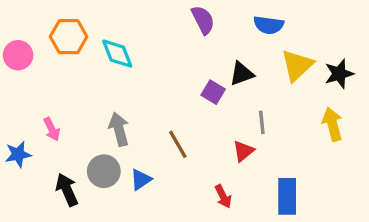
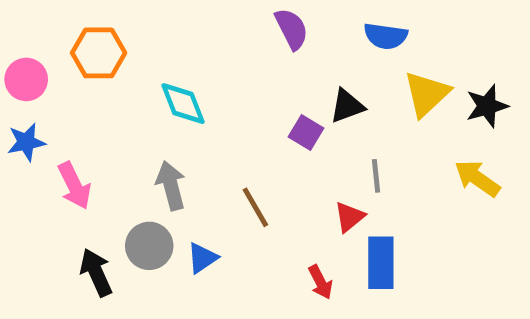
cyan diamond: (117, 54) -> (183, 104), moved
yellow arrow: (332, 124) -> (477, 178), turned -40
pink arrow: (52, 129) -> (74, 186), size x1.4
blue star: (18, 154) -> (26, 142), moved
blue rectangle: (287, 196) -> (381, 263), moved

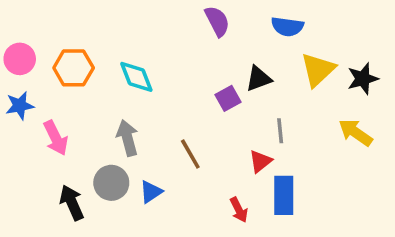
orange hexagon: (99, 53) -> (74, 68), moved
purple square: (306, 133) -> (228, 98), turned 30

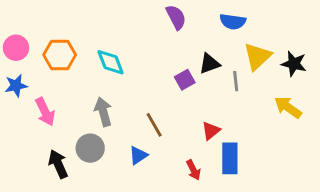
black star: (363, 79) -> (294, 64), turned 30
gray line: (280, 131) -> (236, 81), moved
blue triangle: (151, 192) -> (138, 155), moved

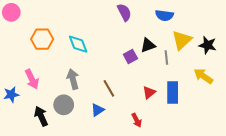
pink circle: (16, 48) -> (11, 12), moved
blue star: (16, 86) -> (11, 95), moved
blue rectangle: (230, 158) -> (173, 92), moved

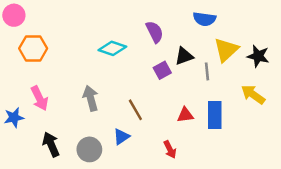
purple semicircle: (124, 12) -> (155, 32), moved
orange hexagon: (42, 39) -> (33, 48), moved
cyan diamond: (78, 44) -> (112, 48), moved, turned -50
red triangle: (149, 92) -> (185, 115), turned 32
gray circle: (64, 105) -> (89, 149), moved

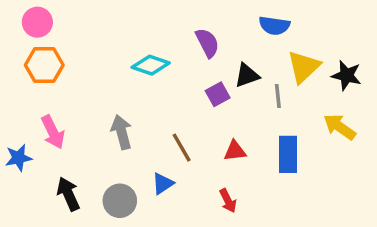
pink circle: (14, 15) -> (37, 22), moved
red triangle: (185, 115) -> (235, 151), moved

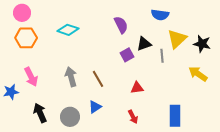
cyan diamond: (151, 65) -> (68, 30), moved
brown line: (182, 148) -> (98, 79), moved
blue rectangle: (288, 154) -> (175, 116), moved

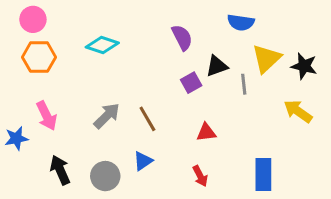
gray arrow: (71, 77) -> (107, 116), turned 60

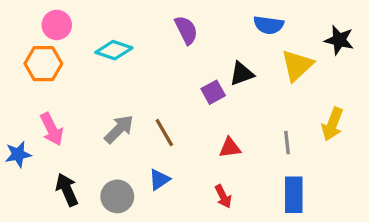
pink circle: (33, 19) -> (57, 25), moved
purple semicircle: (182, 37) -> (186, 30), moved
black star: (304, 66) -> (339, 40), moved
gray line: (244, 84) -> (287, 143), moved
yellow arrow: (298, 111) -> (332, 124), turned -104

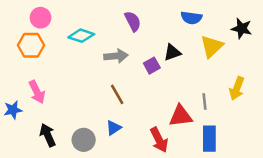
gray arrow: (119, 129) -> (116, 56), moved, turned 40
red triangle: (230, 148) -> (181, 116), moved, size x1.5
red arrow: (223, 196) -> (159, 140), size x1.5

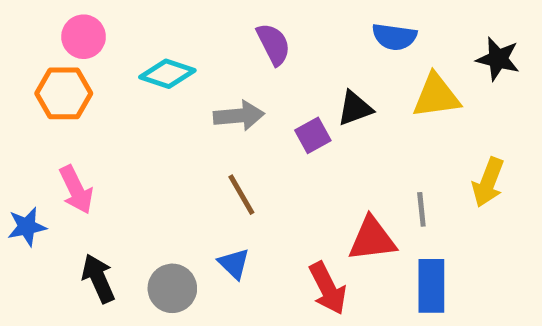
yellow triangle: (212, 46) -> (436, 96), turned 35
blue triangle: (114, 128) -> (234, 264), turned -42

